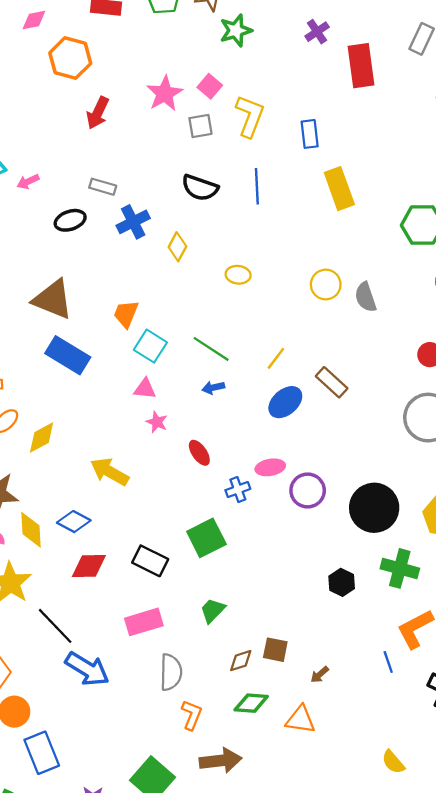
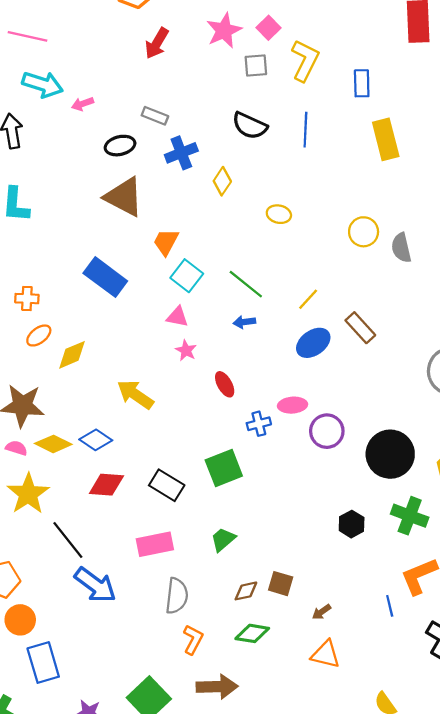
brown triangle: (53, 299) -> (124, 197), moved
yellow diamond: (31, 530) -> (53, 444), turned -66
orange triangle: (301, 720) -> (326, 654), moved

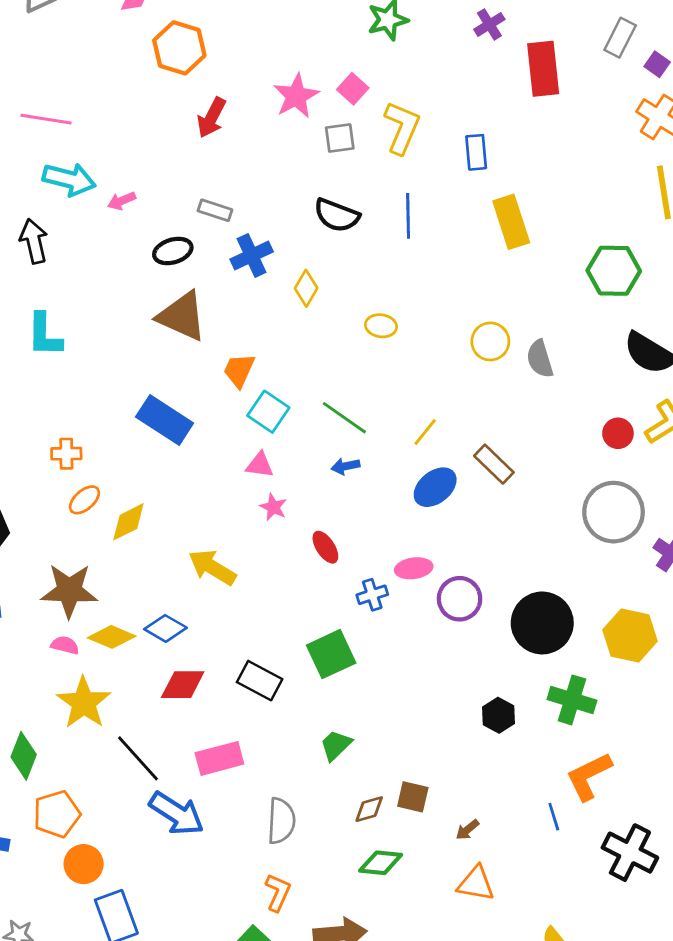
pink rectangle: (155, 544) -> (219, 758), moved
orange L-shape: (193, 640) -> (278, 892), moved

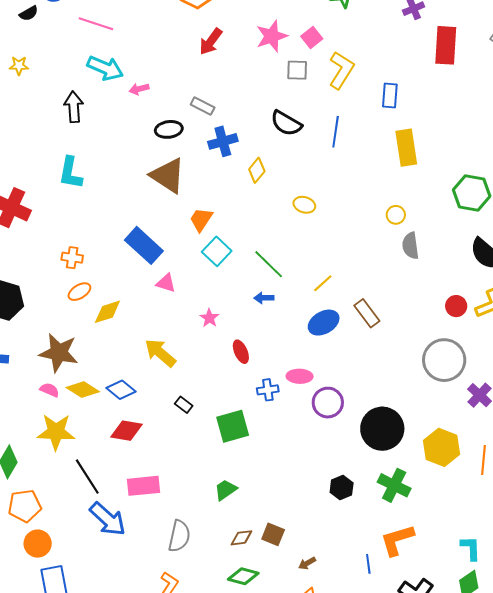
yellow circle: (490, 341) -> (396, 215), moved, size x0.7
pink triangle: (260, 465) -> (166, 283), moved
black rectangle: (260, 681) -> (184, 405), moved, size x0.6
yellow star: (84, 703) -> (56, 432), turned 30

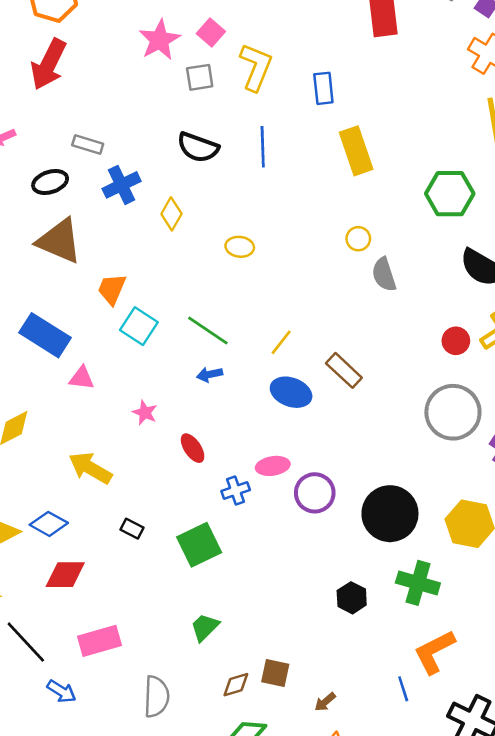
red arrow: (211, 41) -> (49, 64), moved, size x1.4
blue ellipse: (324, 323) -> (291, 392), turned 60
blue arrow: (108, 519) -> (62, 691), size x0.6

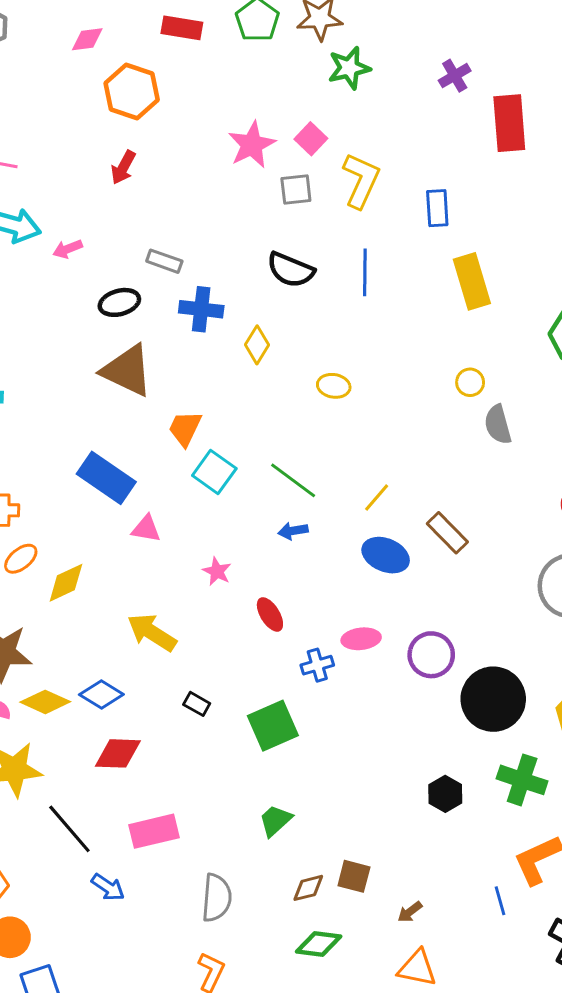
red arrow: (49, 64) -> (123, 167), size x0.6
blue cross: (122, 185) -> (201, 309), turned 30
purple circle: (315, 493) -> (431, 655), moved

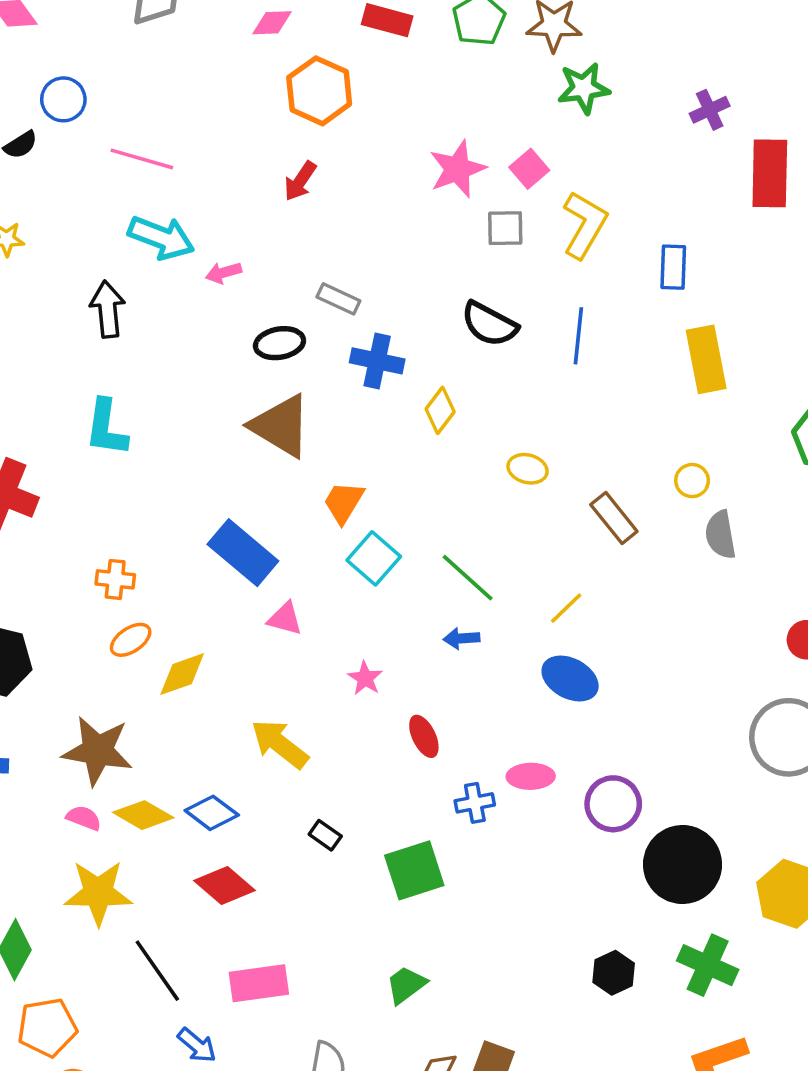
brown rectangle: (447, 533) -> (614, 518), moved
red diamond: (118, 753) -> (224, 886), turned 33

